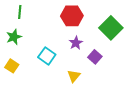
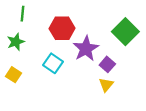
red hexagon: (72, 16) -> (62, 28), moved
purple star: (76, 43) -> (86, 49), size x1.6
yellow triangle: (74, 76) -> (106, 85), moved

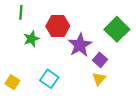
green star: (16, 42) -> (31, 39), moved
cyan square: (53, 63) -> (49, 79), moved
yellow square: (13, 75) -> (12, 82), moved

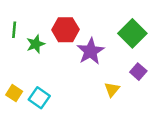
green line: (21, 12) -> (14, 30), moved
purple square: (100, 60) -> (138, 72), moved
cyan square: (49, 79) -> (39, 98), moved

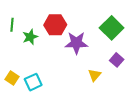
purple star: (91, 51) -> (76, 43), turned 30
cyan square: (39, 98) -> (33, 82), turned 30

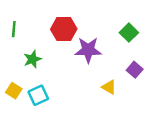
green square: (112, 28) -> (129, 33), size x0.7
green star: (30, 37) -> (32, 59), moved
yellow triangle: (94, 75) -> (109, 87), turned -40

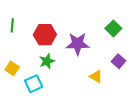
red hexagon: (64, 29) -> (45, 35), moved
green star: (32, 59) -> (47, 61), moved
yellow square: (14, 91) -> (12, 68), moved

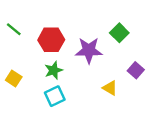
green line: (12, 25) -> (14, 29), turned -56
green square: (113, 28) -> (119, 33), moved
cyan square: (34, 84) -> (55, 96), moved

